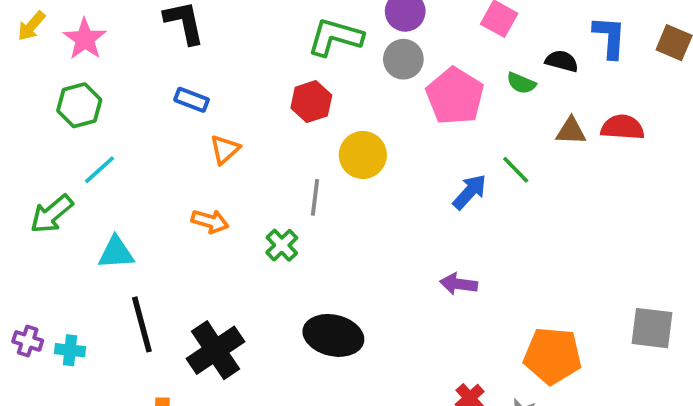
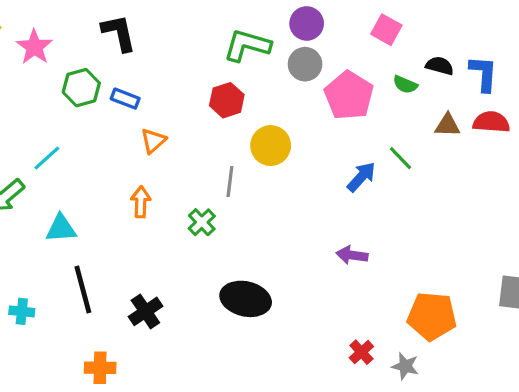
blue L-shape: (610, 37) -> (483, 74), moved
green hexagon: (79, 105) -> (81, 88), moved
orange arrow: (210, 221) -> (141, 202), turned -104
black cross: (216, 350) -> (145, 311), size x0.7

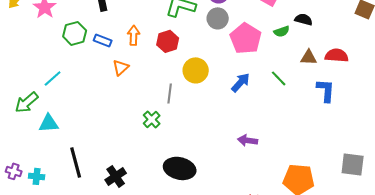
blue L-shape: (483, 74) -> (326, 90), moved
green semicircle: (405, 85) -> (282, 31), turned -42
blue arrow: (361, 177) -> (241, 82), moved
orange arrow: (141, 202) -> (134, 35), moved
cyan triangle: (61, 228) -> (49, 123), moved

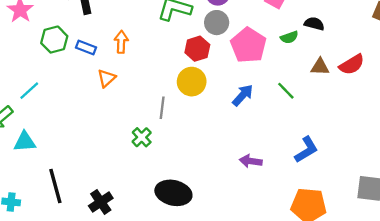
red hexagon: (168, 41) -> (197, 49), moved
red semicircle: (337, 55) -> (352, 65), turned 145
blue L-shape: (326, 90) -> (306, 150), moved, turned 55

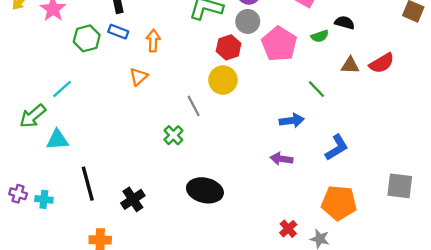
blue rectangle: (86, 48) -> (118, 32), moved
blue arrow: (243, 95) -> (292, 121), moved, turned 40
gray line: (162, 108) -> (194, 106), turned -35

